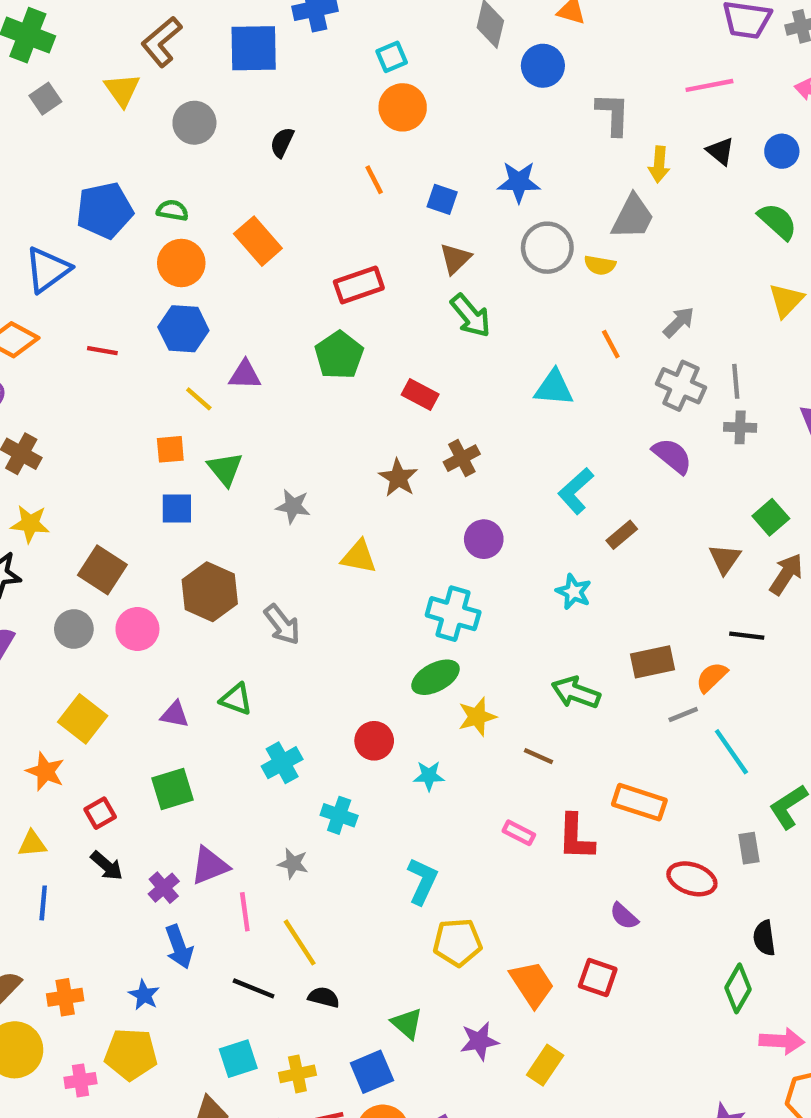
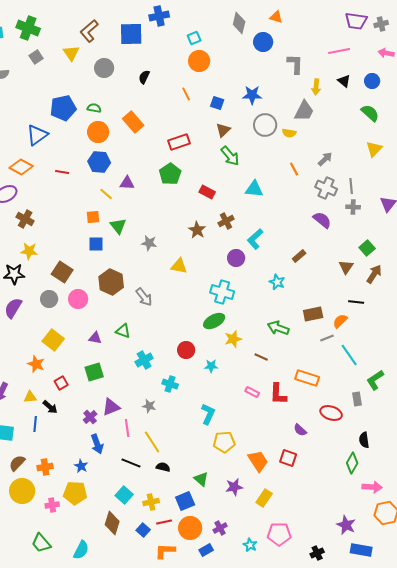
cyan triangle: (554, 388) -> (254, 189), moved
cyan L-shape: (576, 491) -> (255, 239), moved
black arrow: (107, 866) -> (50, 407), moved
cyan square: (238, 1059) -> (124, 495), turned -30

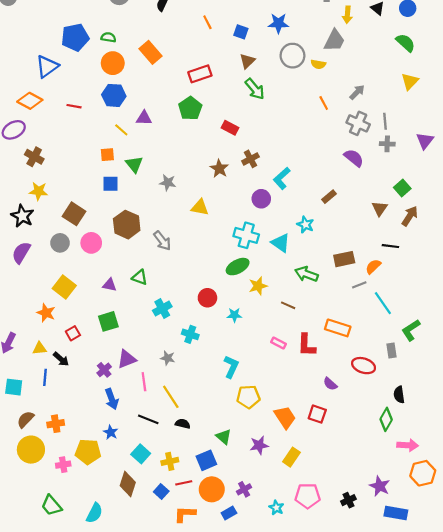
cyan triangle: (254, 189) -> (281, 243), moved, turned 30
black star: (14, 274) -> (22, 216), turned 30
blue star: (81, 466) -> (111, 432), moved
black cross: (317, 553) -> (348, 500), moved

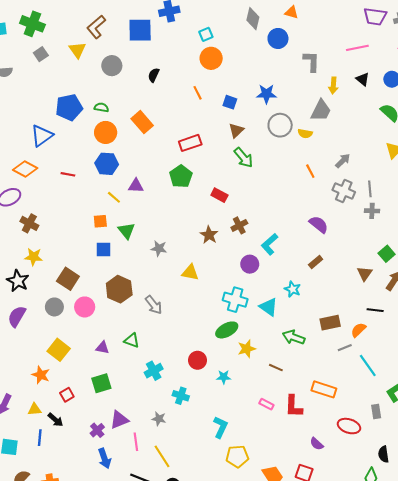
purple semicircle: (354, 158) -> (319, 224), moved

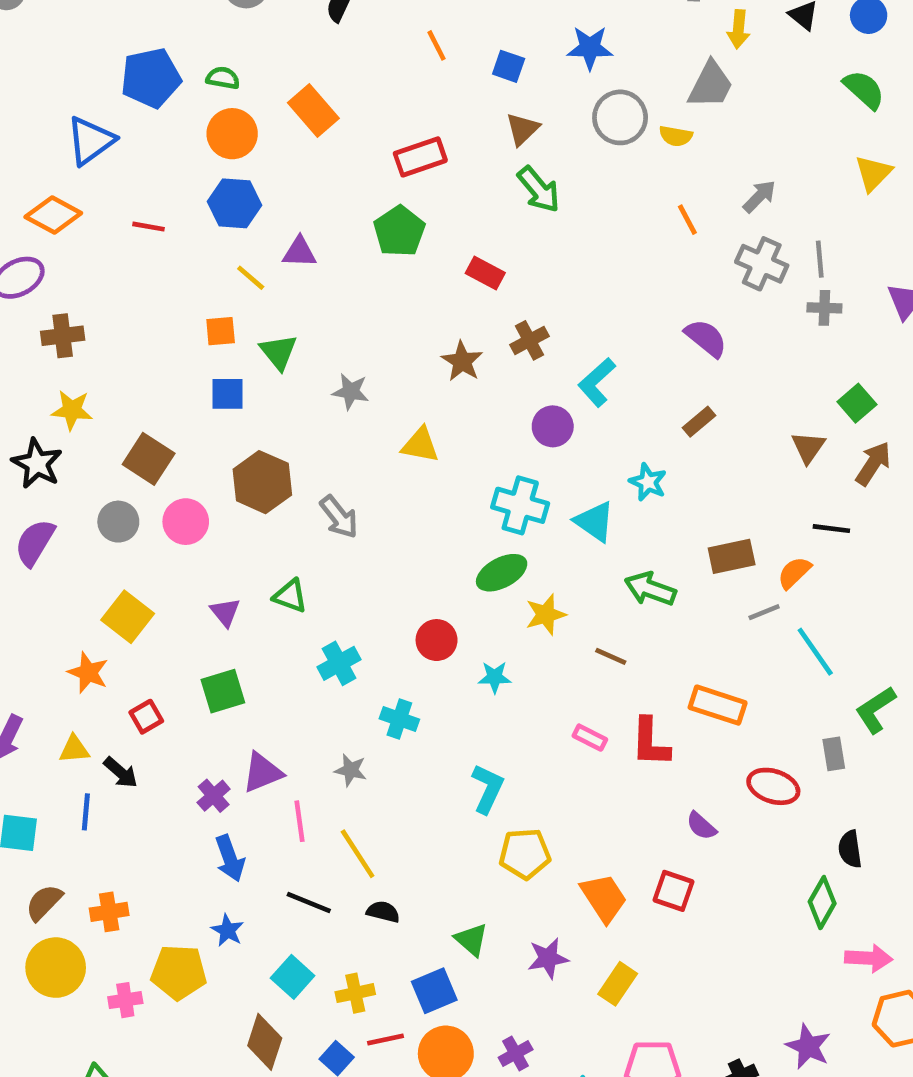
brown cross: (29, 223) -> (63, 336), turned -36
purple triangle: (102, 348) -> (225, 612), turned 40

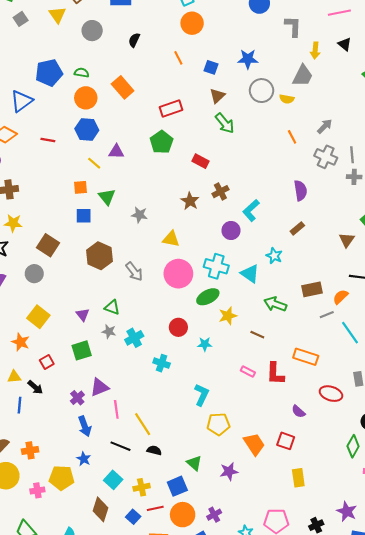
purple semicircle: (706, 338) -> (300, 191), turned 42
pink circle: (186, 522) -> (178, 274), moved, size x1.4
gray star: (351, 770) -> (109, 332), moved
yellow rectangle: (618, 984) -> (298, 478), moved, turned -42

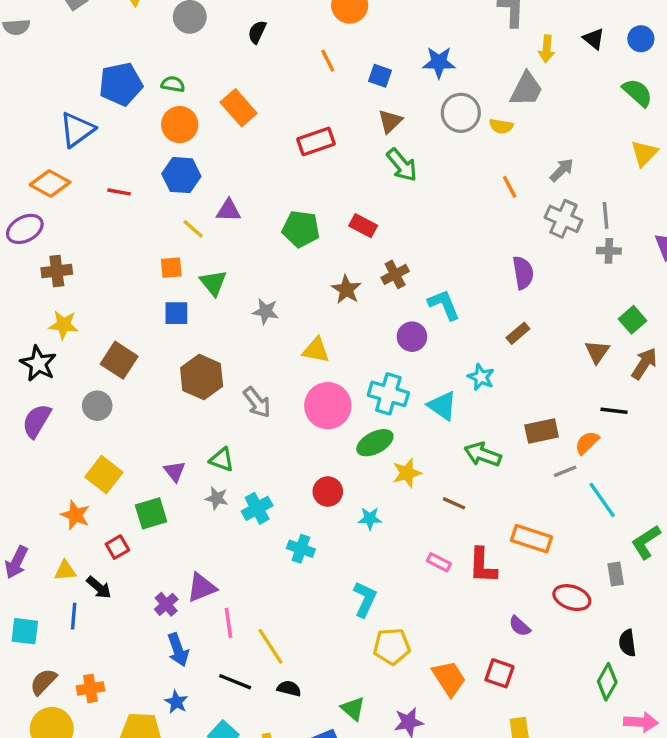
green pentagon: (162, 142) -> (301, 229), moved, turned -30
cyan L-shape: (251, 210) -> (444, 305), turned 110
green square: (82, 350) -> (151, 513), moved

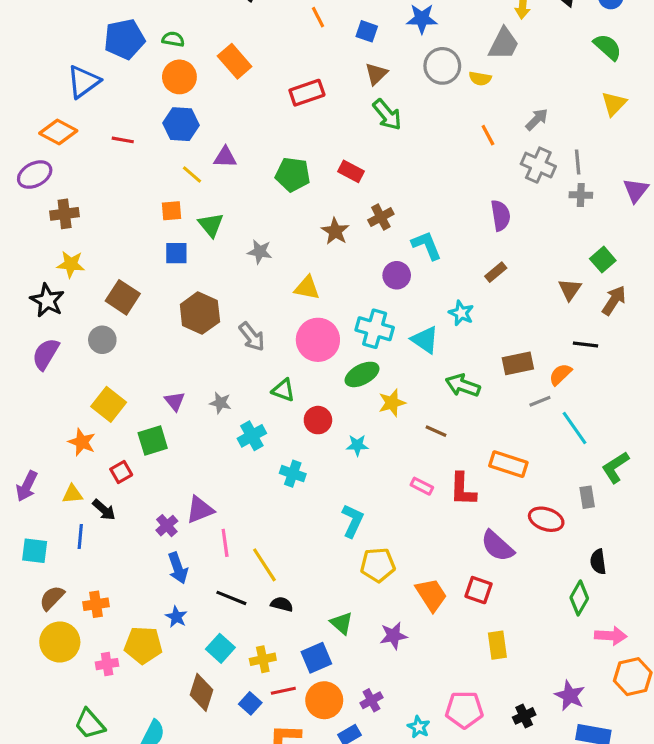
green triangle: (222, 460) -> (283, 390), moved
gray star: (217, 498) -> (220, 403), moved
purple semicircle: (520, 626) -> (497, 546), size x1.6

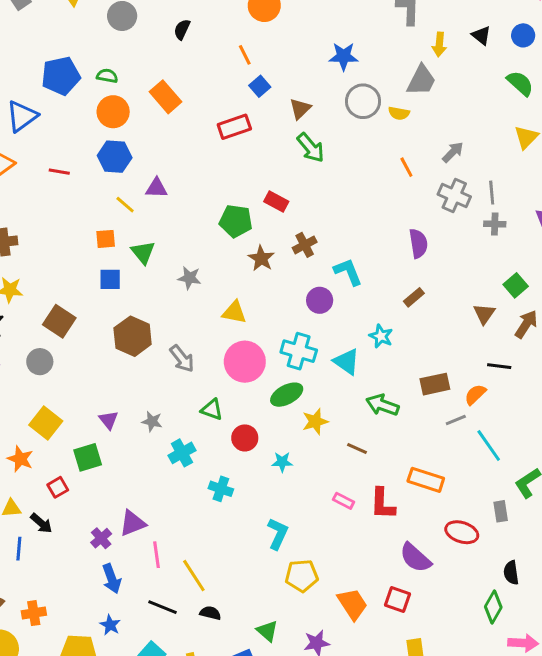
blue square: (367, 31) -> (260, 86), moved, turned 30
green pentagon: (293, 175) -> (236, 221), moved

